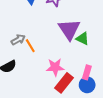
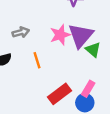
orange line: (30, 46) -> (37, 60), moved
pink star: (55, 67) -> (60, 35), moved, turned -30

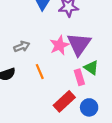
green triangle: (93, 50) -> (91, 68), moved
pink rectangle: (88, 89) -> (79, 77), moved, turned -42

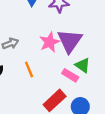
pink rectangle: (79, 77) -> (70, 75), turned -42

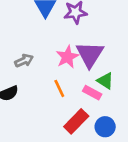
orange line: (29, 69) -> (59, 88), moved

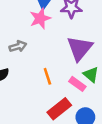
pink star: (67, 57) -> (40, 18), moved

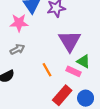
pink star: (40, 18) -> (19, 23), moved, turned 30

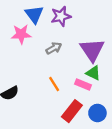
purple triangle: (70, 41) -> (92, 50), moved
gray arrow: (17, 49) -> (54, 48), moved

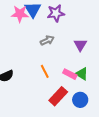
pink star: (21, 34) -> (20, 14), moved
purple triangle: (92, 50) -> (80, 45), size x0.6
green triangle: (93, 73) -> (82, 74), moved

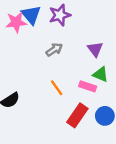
green triangle: (82, 74) -> (101, 74), moved

